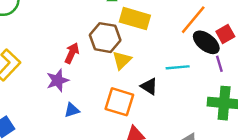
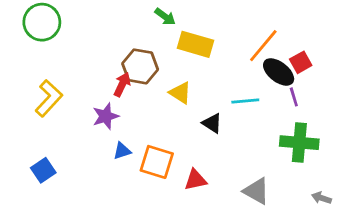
brown hexagon: (105, 38) -> (140, 66), moved
yellow triangle: (122, 60) -> (180, 93), turned -42
orange square: (119, 102) -> (157, 162), moved

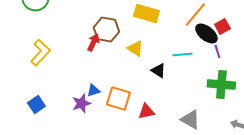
purple star: (106, 116) -> (81, 104), moved

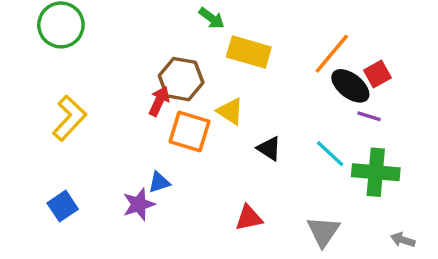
purple line: (217, 52) -> (369, 116), turned -56
cyan line: (182, 55) -> (330, 154), moved, turned 48
orange square: (118, 99) -> (190, 132), moved
gray triangle: (190, 120) -> (323, 231), turned 35

